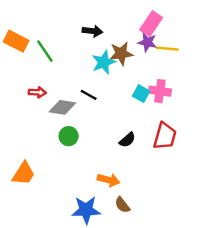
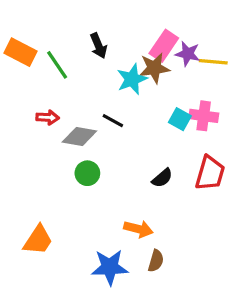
pink rectangle: (151, 24) -> (164, 46), moved
black arrow: (92, 31) -> (99, 46), moved, turned 60
orange trapezoid: (24, 174) -> (38, 240), moved
brown semicircle: (122, 205) -> (156, 261), turned -126

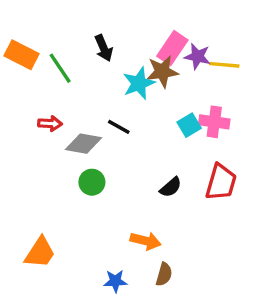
cyan square: (180, 119) -> (189, 125), turned 30
blue star: (110, 267) -> (115, 281), size x0.6

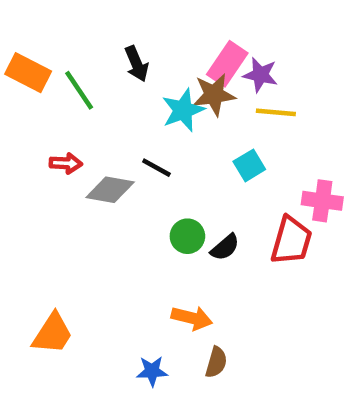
yellow line: (224, 65) -> (276, 112), moved
pink cross: (214, 122) -> (322, 201), moved
green circle: (92, 182) -> (187, 236), moved

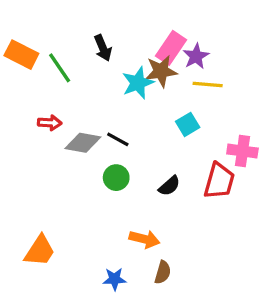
purple star: (260, 75) -> (196, 56), turned 30
black line: (156, 168) -> (118, 139), moved
green circle: (187, 236) -> (116, 178), moved

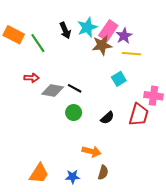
cyan star: (138, 83) -> (87, 27), moved
orange trapezoid: (40, 251) -> (39, 173), moved

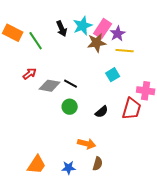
red arrow: (32, 78) -> (30, 74), turned -40

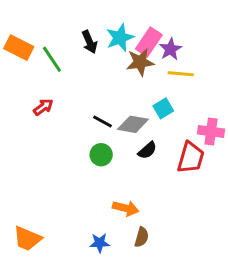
gray diamond: (50, 86) -> (133, 124), moved
black semicircle: (102, 112) -> (147, 150), moved
orange trapezoid: (37, 165) -> (27, 239), moved, turned 80

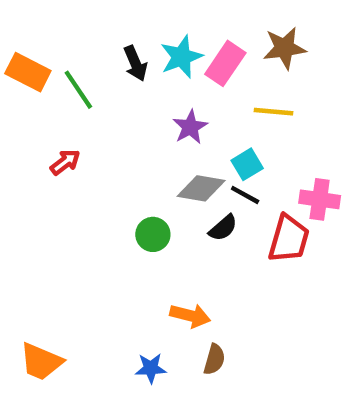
purple star: (170, 49) -> (190, 127), moved
brown star: (140, 62) -> (284, 48), moved
black line: (103, 121) -> (245, 195), moved

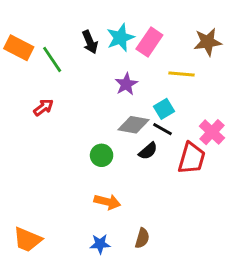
brown star: (284, 48) -> (208, 42), moved
pink cross: (320, 199) -> (212, 132), turned 35
orange arrow: (190, 316) -> (107, 202), moved

